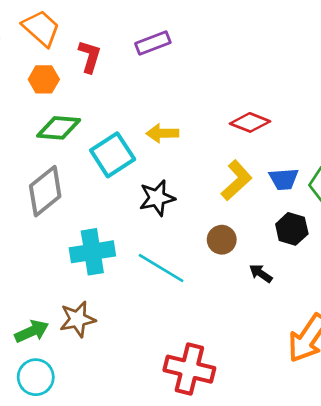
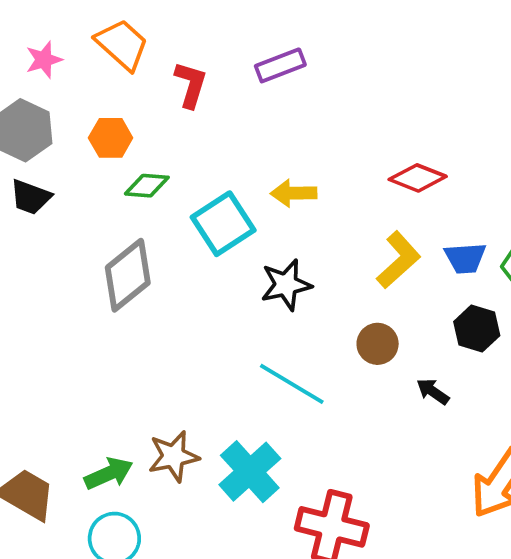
orange hexagon: (44, 79) -> (111, 138), moved
green diamond: (59, 128) -> (147, 186), size x0.7
cyan cross: (92, 252) -> (250, 472), moved, turned -33

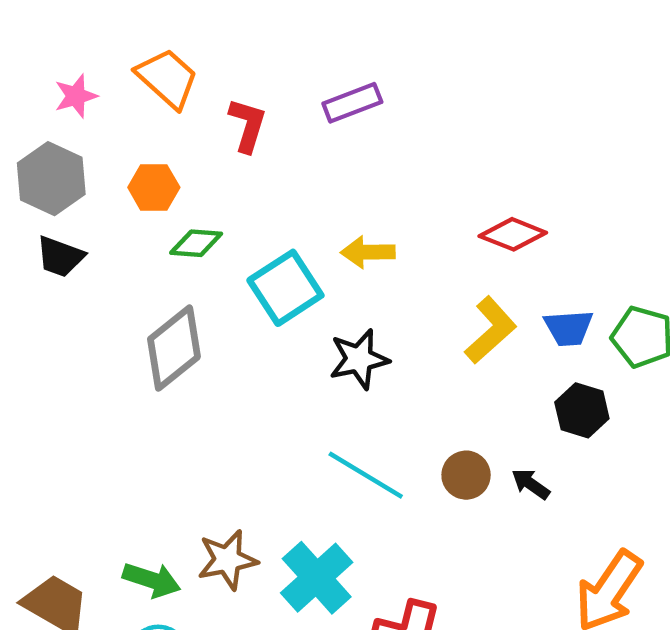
brown circle: (378, 344) -> (466, 475), moved
green arrow: (109, 473) -> (152, 580), turned 42

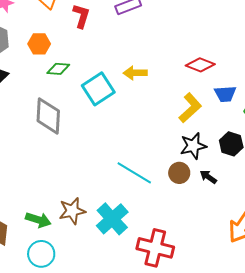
blue trapezoid: (569, 328) -> (225, 94), moved
gray diamond: (174, 348) -> (48, 116), turned -48
black star: (359, 359) -> (193, 146), moved

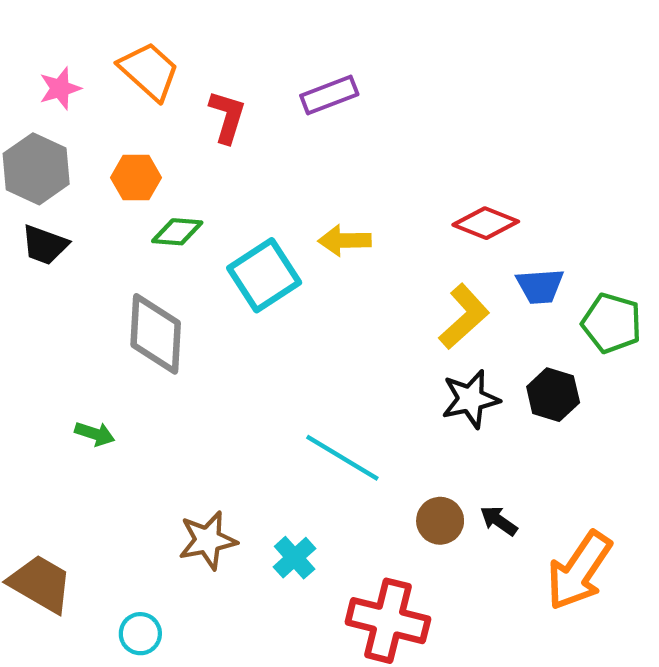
brown circle: (179, 173) -> (440, 521), moved
black arrow: (208, 177) -> (499, 521), moved
cyan cross: (112, 219) -> (295, 558), size x0.6
green arrow: (38, 220) -> (95, 434), moved, size x0.7
cyan circle: (41, 254) -> (140, 634), size x0.7

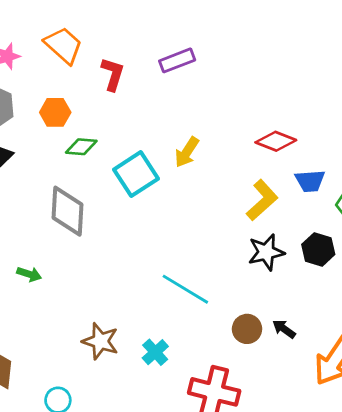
yellow arrow: (345, 241) -> (187, 152), turned -56
brown star: (208, 540) -> (100, 341), turned 30

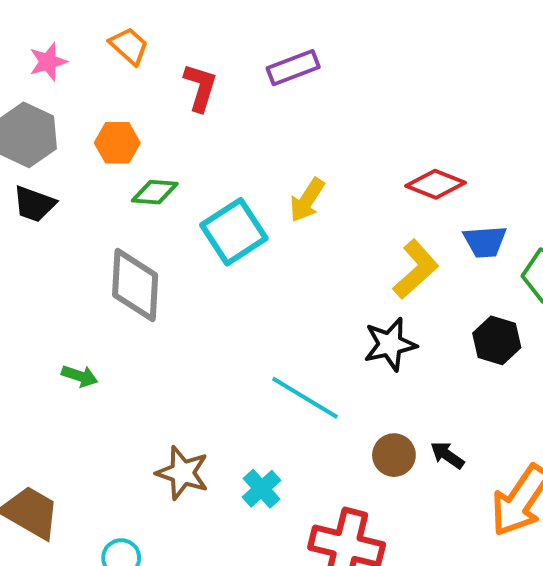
orange trapezoid: (63, 45) -> (129, 46), size x0.7
black star: (266, 252) -> (390, 344), moved

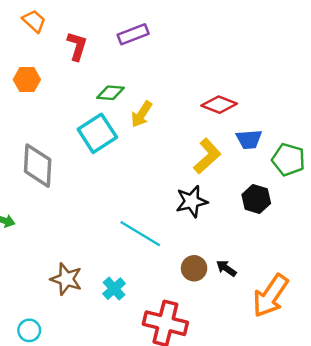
green diamond: (155, 192) -> (110, 93), moved

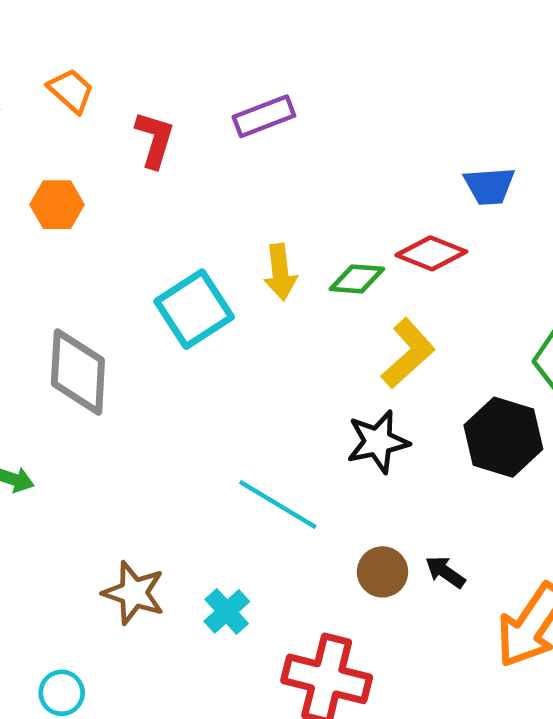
green diamond: (110, 93) -> (357, 279), moved
yellow arrow: (142, 114) -> (280, 272), turned -40
blue trapezoid: (249, 139) -> (489, 186), moved
black hexagon: (256, 199) -> (503, 437), size x1.4

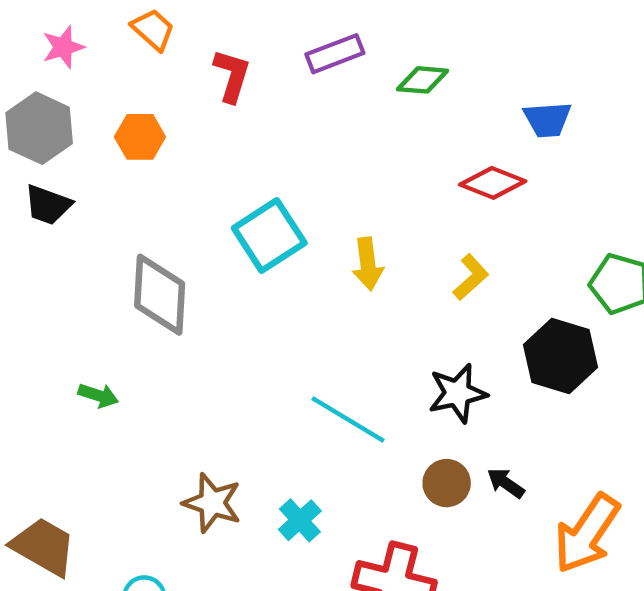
yellow arrow: (280, 272) -> (368, 264), moved
green diamond: (357, 279) -> (423, 80), moved
yellow L-shape: (408, 353) -> (471, 277), size x0.7
black star: (378, 442) -> (458, 393), moved

